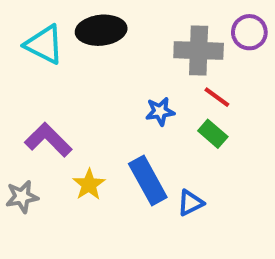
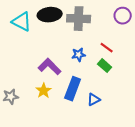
gray cross: (199, 51) -> (79, 19), moved
purple L-shape: (48, 140) -> (50, 67), moved
blue rectangle: (148, 180) -> (73, 89), turned 50

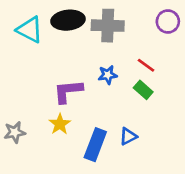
purple L-shape: (50, 67) -> (68, 91), turned -50
blue rectangle: (73, 89) -> (95, 145), moved

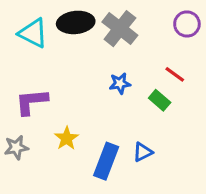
gray cross: (108, 26) -> (120, 29), turned 36
red line: (146, 65) -> (175, 74), moved
purple L-shape: (68, 91) -> (31, 102), moved

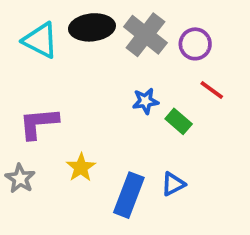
purple circle: (187, 24) -> (195, 44), moved
green rectangle: (160, 100) -> (179, 121), moved
gray star: (16, 147) -> (20, 178), turned -30

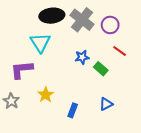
cyan triangle: (40, 40) -> (40, 43), moved, turned 30
blue triangle: (173, 184) -> (106, 104), moved
blue rectangle: (129, 195) -> (73, 110), size x0.6

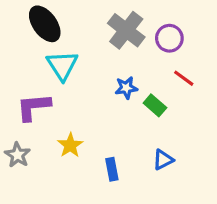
black ellipse: (52, 16) -> (45, 24), moved, turned 60
blue rectangle: (73, 110) -> (112, 169), turned -32

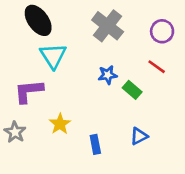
purple circle: (169, 38) -> (162, 31), moved

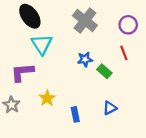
red line: (157, 67) -> (124, 53), turned 32

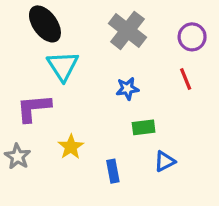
green rectangle: (104, 71) -> (144, 127), moved, turned -48

